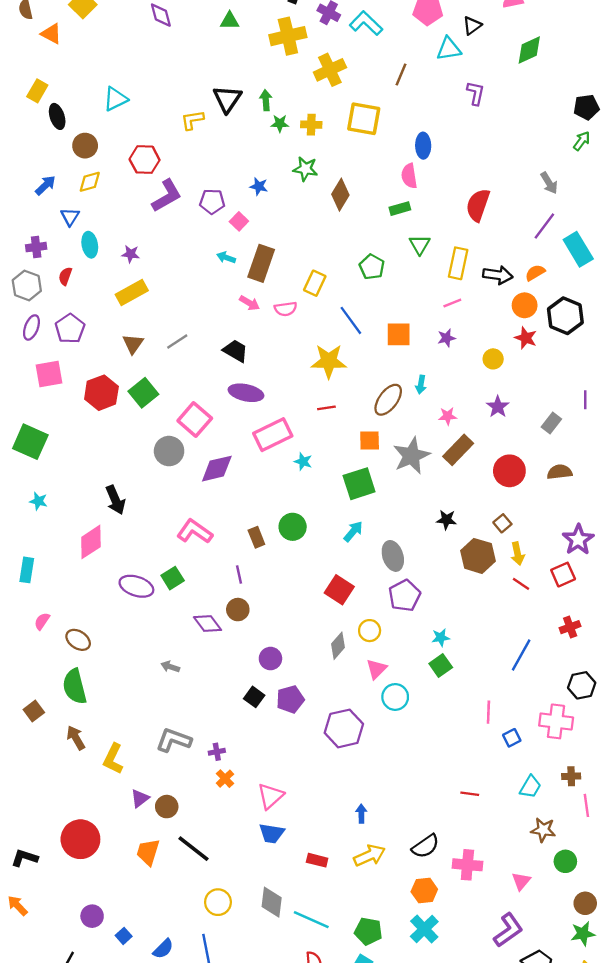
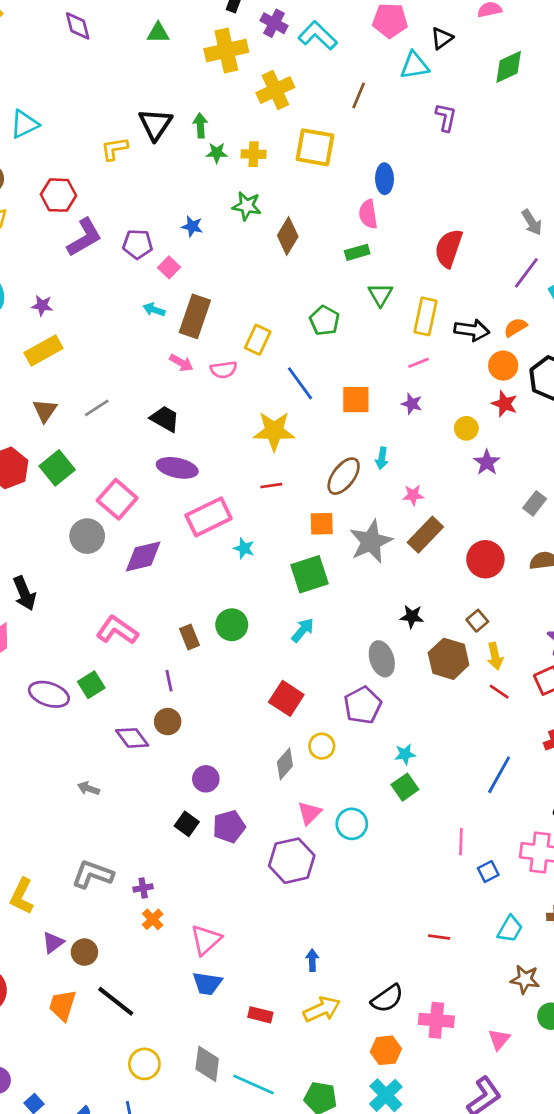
purple star: (446, 338) -> (412, 404), turned 30
purple star: (498, 407) -> (487, 462), moved
gray ellipse: (393, 556) -> (382, 659), moved
pink triangle: (377, 669) -> (309, 813), moved

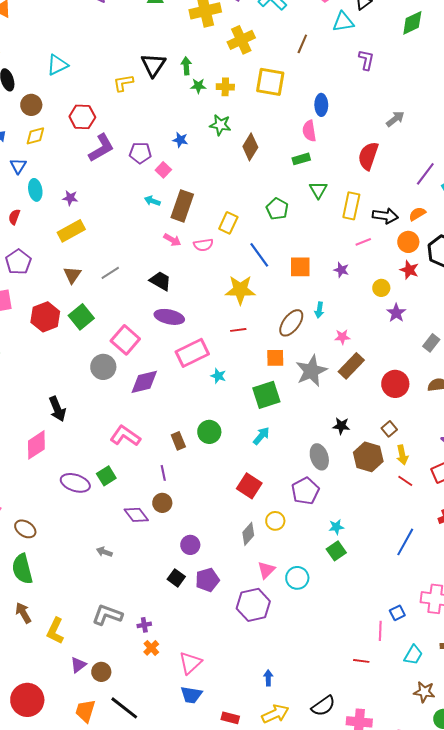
gray arrow: (532, 222) -> (395, 119), moved, turned -96
pink line: (419, 363) -> (363, 242), moved
pink line: (461, 842) -> (380, 631), moved

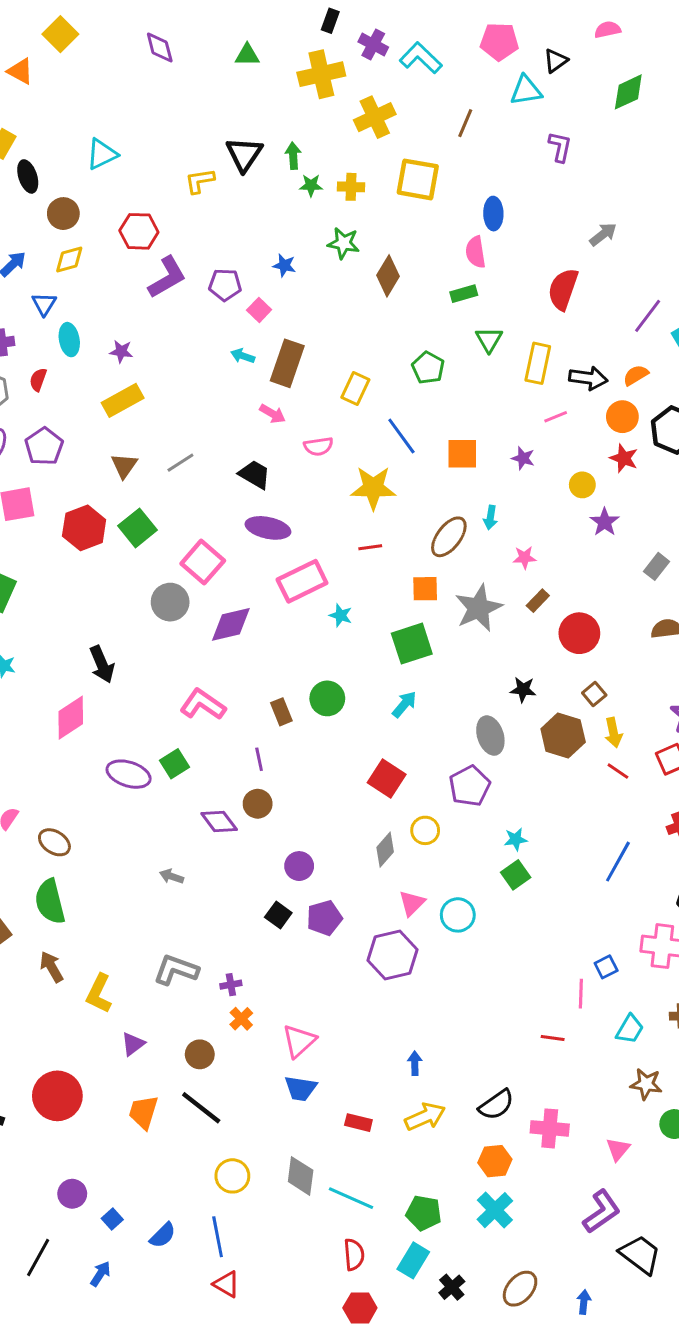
pink semicircle: (203, 245) -> (318, 446), moved
brown rectangle: (351, 366) -> (538, 601), size x0.6
red circle: (395, 384) -> (579, 633), moved
brown circle: (101, 672) -> (200, 1054), moved

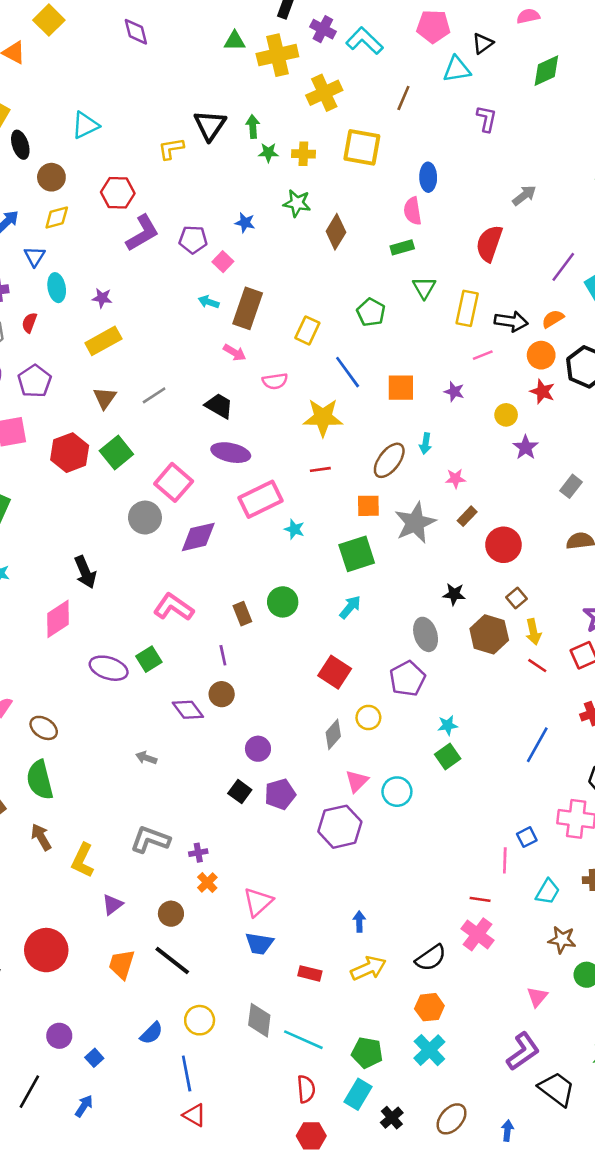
green triangle: (247, 55) -> (235, 41), moved
pink cross: (550, 1128) -> (478, 934), moved, turned 32
blue semicircle: (163, 1235) -> (151, 1033), moved

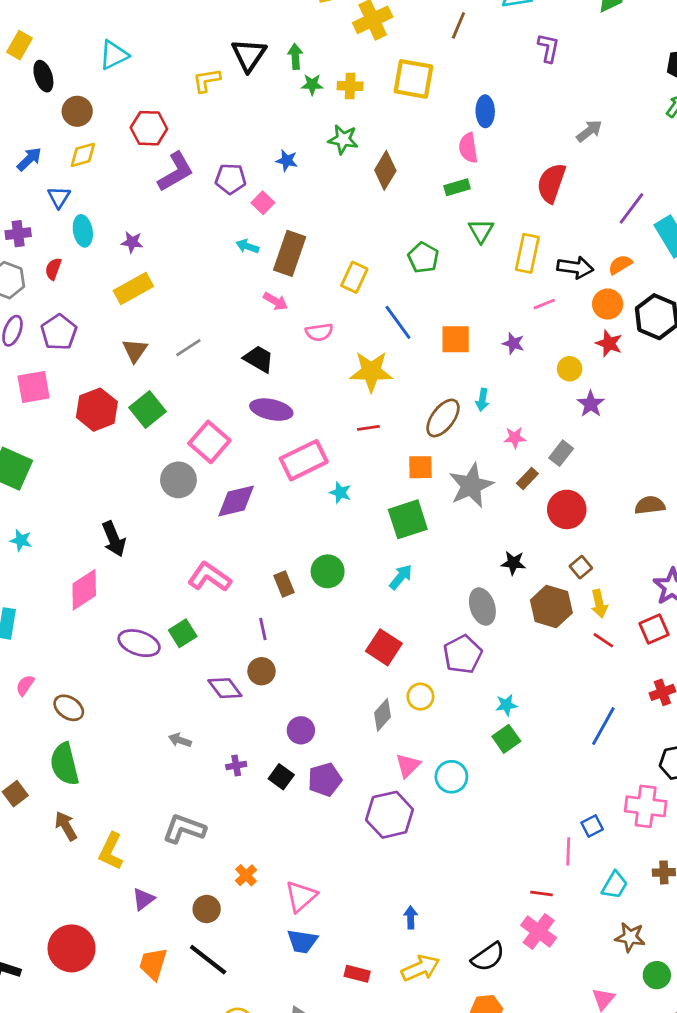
gray rectangle: (571, 486) -> (561, 453), moved
purple cross: (198, 853) -> (236, 765), moved

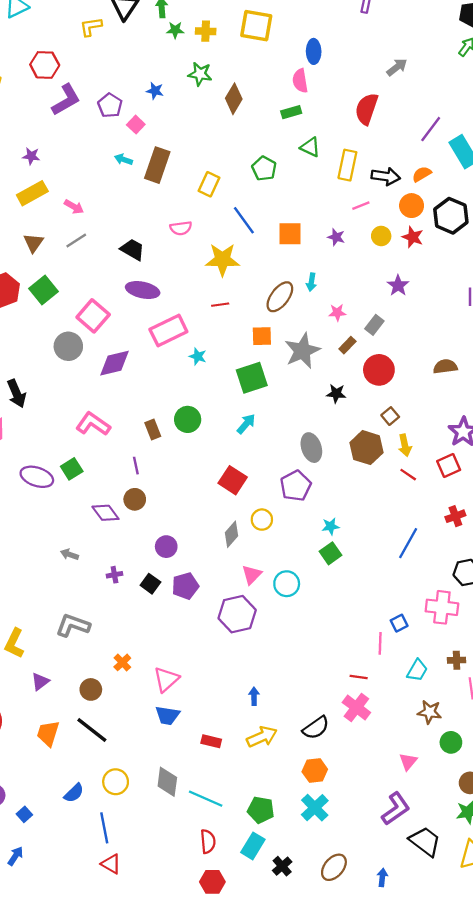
purple pentagon: (231, 179) -> (110, 105), turned 30
green triangle: (481, 231) -> (310, 147), turned -35
pink arrow: (276, 301) -> (74, 207), moved
yellow circle: (570, 369) -> (381, 236), moved
black star: (513, 563) -> (336, 394), moved

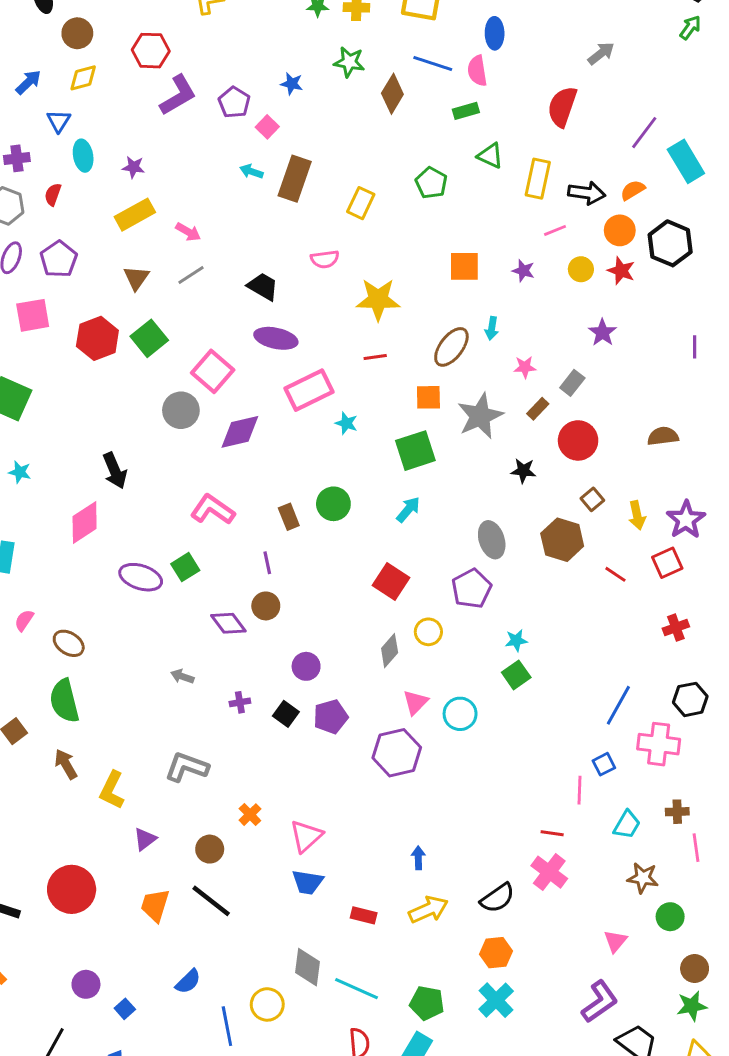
blue line: (244, 220) -> (433, 63), moved, turned -36
yellow arrow: (405, 445) -> (637, 515), moved
blue line: (408, 543) -> (618, 705), moved
yellow circle: (116, 782) -> (267, 1004), moved

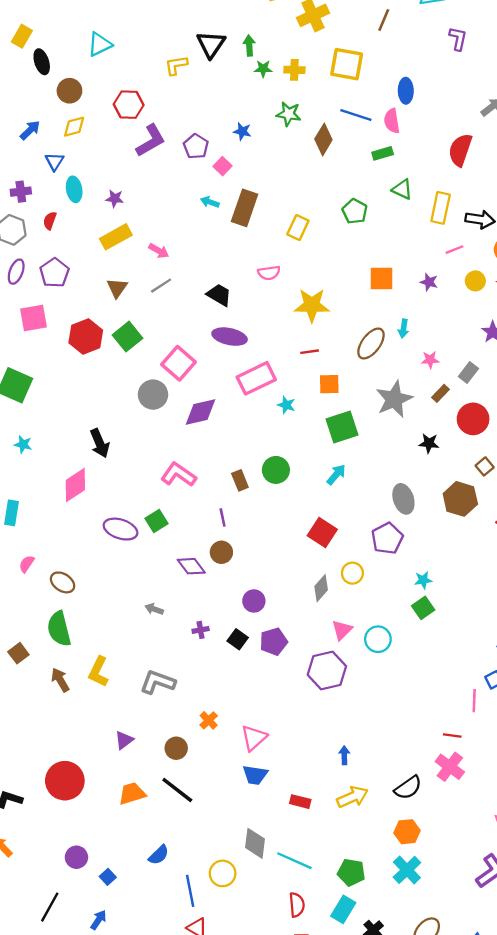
orange square: (428, 397) -> (329, 384), moved
yellow L-shape: (112, 790) -> (98, 672), moved
orange trapezoid: (155, 905) -> (132, 793), turned 56

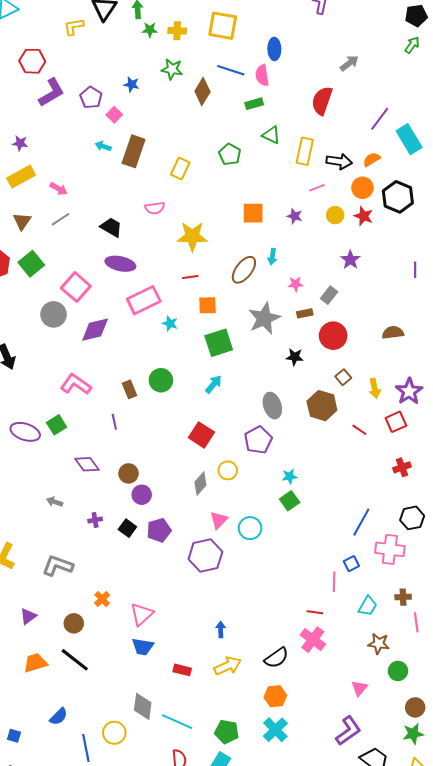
brown rectangle: (441, 393) -> (305, 313), turned 35
brown circle: (221, 552) -> (128, 473), moved
blue square: (108, 877) -> (14, 736), turned -32

